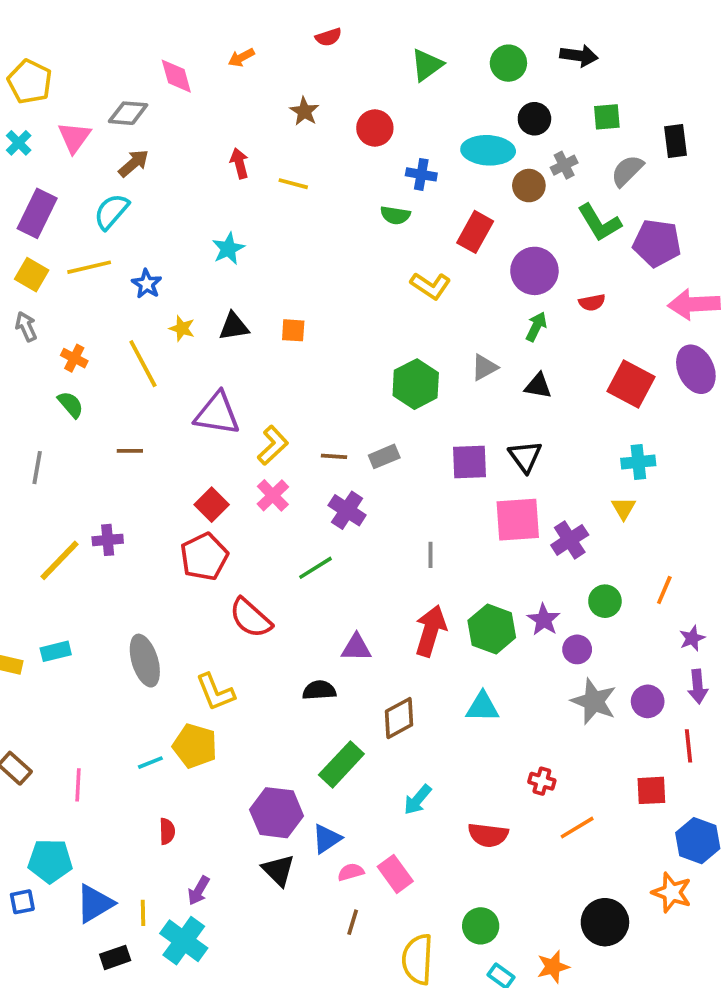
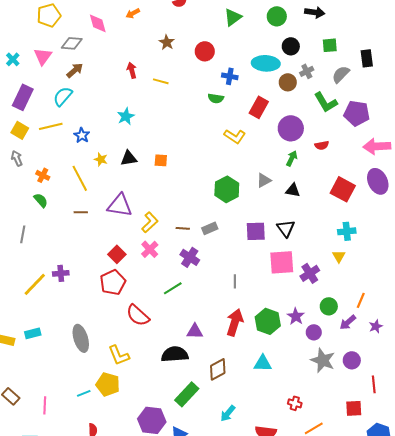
yellow pentagon: (30, 82) -> (49, 15), moved, turned 30
brown line: (130, 451) -> (81, 212), moved
purple arrow: (698, 687) -> (348, 322), moved, turned 54
black semicircle: (319, 690) -> (175, 354), size x1.5

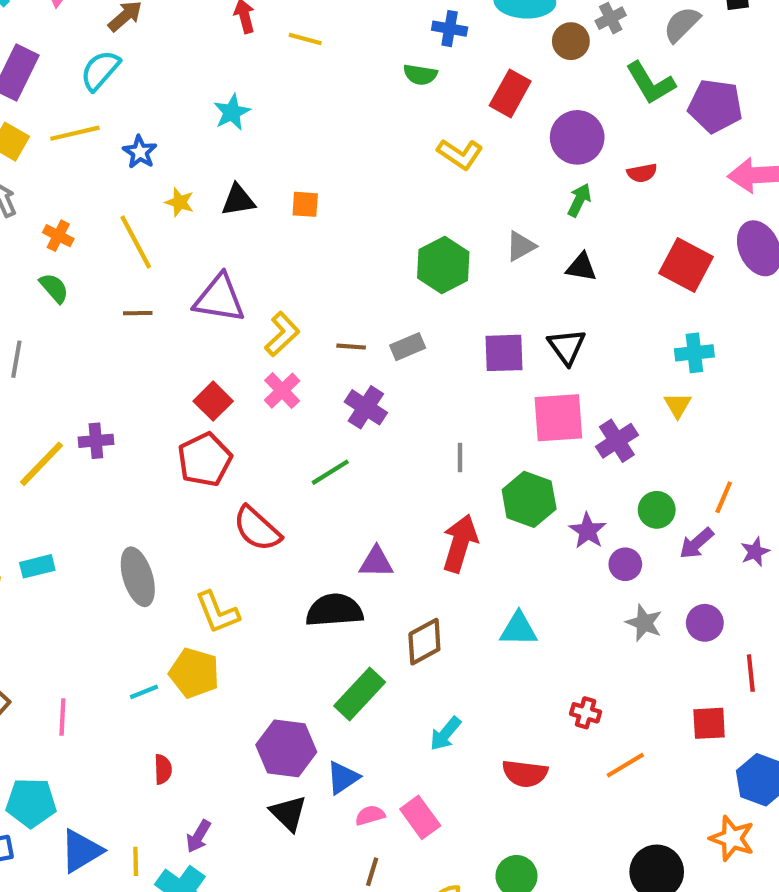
green hexagon: (268, 321) -> (529, 499), moved
gray star: (323, 360) -> (644, 623), size x0.7

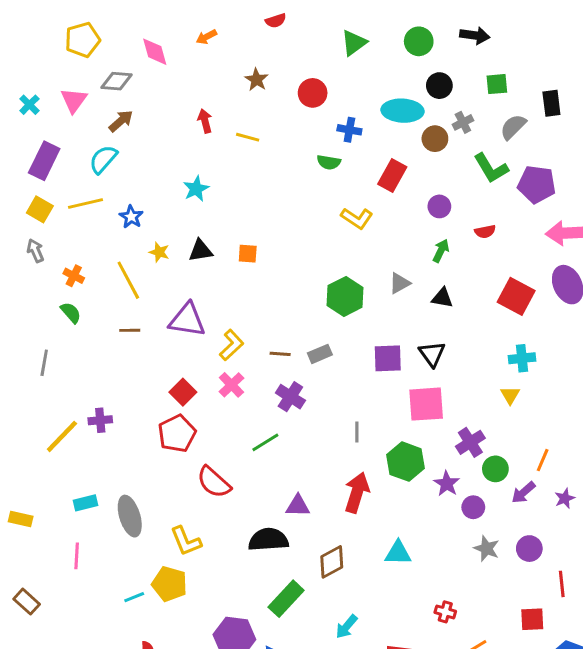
purple circle: (577, 137) -> (439, 206), size x0.6
purple cross: (617, 441) -> (470, 442), moved
cyan rectangle: (37, 566) -> (86, 503), moved
pink line: (62, 717) -> (77, 556), moved

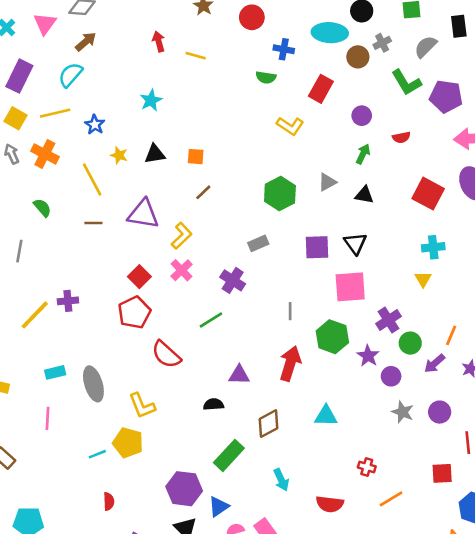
orange cross: (74, 276) -> (45, 154), moved, size x1.5
brown line: (280, 354) -> (203, 192), moved, turned -48
black semicircle: (268, 540) -> (214, 404), size x0.6
cyan arrow: (346, 627) -> (281, 480), turned -65

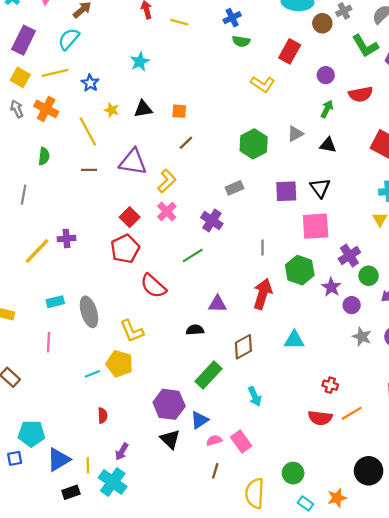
blue cross: (284, 49) -> (232, 18), moved, turned -36
red semicircle: (401, 137) -> (361, 94), size x1.5
green semicircle: (42, 208) -> (44, 156), turned 48
red semicircle: (330, 504) -> (320, 418), moved

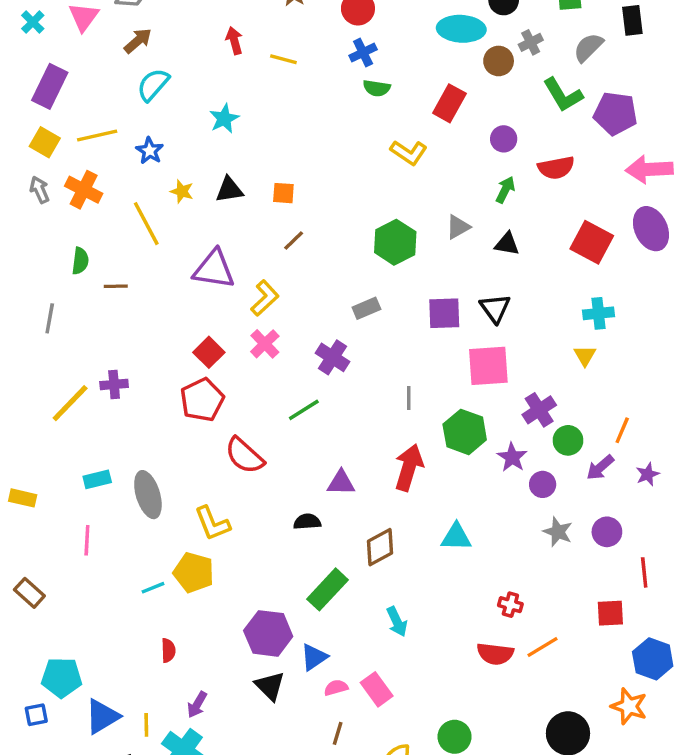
cyan semicircle: (69, 39) -> (153, 85), moved
brown line: (89, 170) -> (116, 286), moved

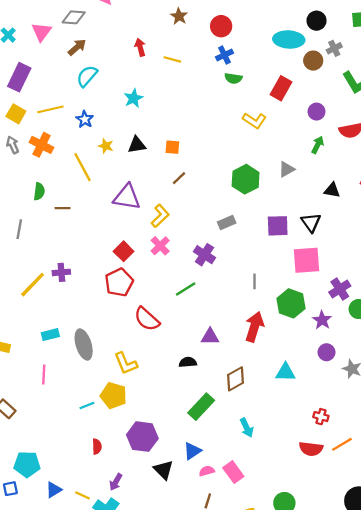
black triangle: (507, 244) -> (332, 190), moved
purple circle: (543, 484) -> (326, 352), moved
purple hexagon: (268, 633) -> (142, 437), moved
blue triangle: (102, 716) -> (54, 490), size x0.7
yellow line: (146, 725) -> (82, 495), turned -64

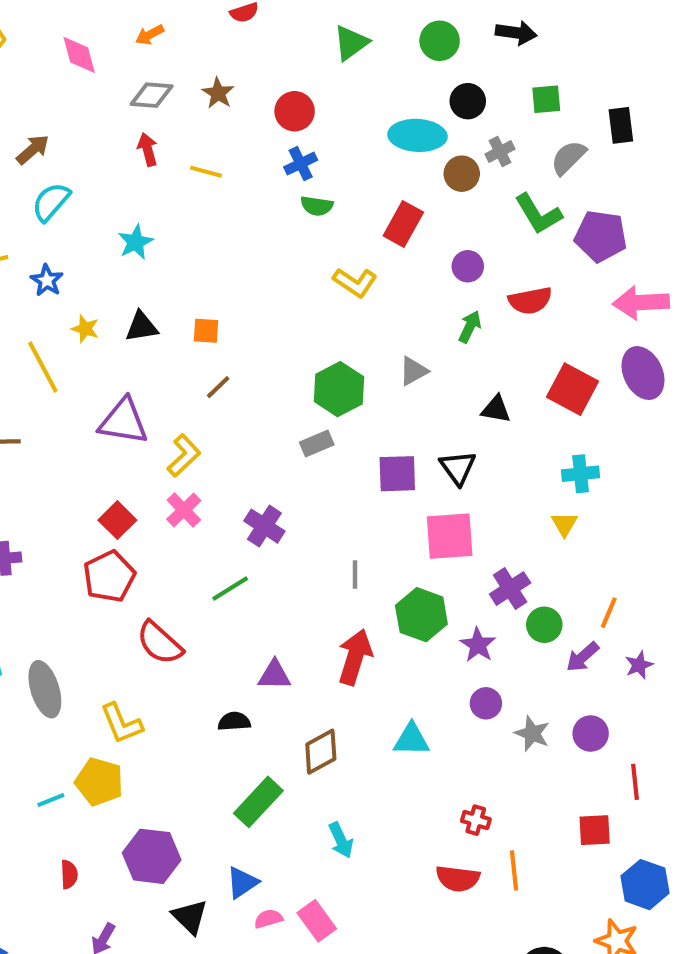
gray diamond: (74, 17) -> (152, 95), moved
gray rectangle: (227, 222) -> (317, 444), moved
orange line: (342, 444) -> (514, 870), turned -65

